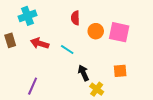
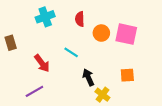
cyan cross: (27, 16) -> (45, 17), moved
red arrow: (40, 43) -> (42, 63), moved, turned -144
purple line: (33, 86) -> (34, 91), turned 36

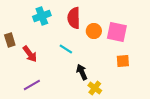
red semicircle: (80, 19) -> (74, 18), size x1.5
red arrow: (42, 63) -> (30, 54), moved
orange square: (127, 75) -> (123, 61), moved

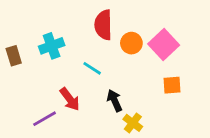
cyan cross: (42, 16) -> (52, 46), moved
pink square: (117, 32) -> (164, 44), turned 35
red arrow: (30, 54) -> (70, 99), moved

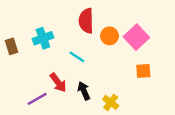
black arrow: (115, 101) -> (84, 91), moved

